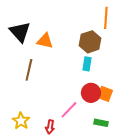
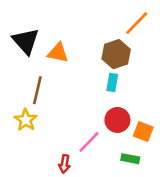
orange line: (106, 18) -> (137, 23), turned 40
orange square: (105, 94) -> (143, 132), moved
yellow star: (21, 121) -> (26, 120), moved

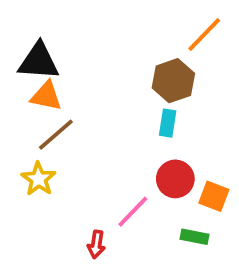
black triangle: (26, 41) -> (39, 61), turned -44
orange triangle: (58, 53) -> (46, 96), moved
brown line: (37, 90) -> (56, 135), turned 36

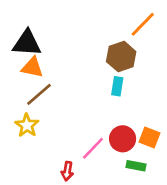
red circle: (175, 179) -> (123, 139), moved

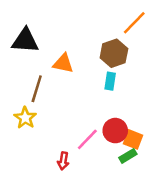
orange triangle: (32, 67) -> (63, 63), moved
brown line: (39, 94) -> (37, 89), turned -32
orange square: (150, 137) -> (133, 139), moved
green rectangle: (136, 166) -> (128, 156), turned -42

